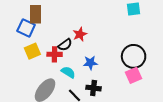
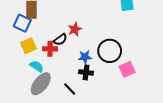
black circle: (134, 56) -> (110, 51), moved
cyan semicircle: (68, 72) -> (37, 66), moved
black cross: (94, 88) -> (86, 72), moved

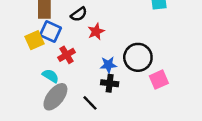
blue square: (22, 23) -> (50, 31), moved
black semicircle: (60, 40) -> (79, 14), moved
yellow square: (28, 46) -> (34, 40), moved
red cross: (50, 49) -> (67, 55), turned -32

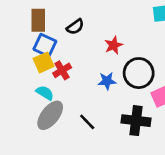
red star: (96, 31) -> (114, 45), moved
yellow square: (34, 40) -> (44, 62), moved
black cross: (110, 83) -> (136, 121), moved, size x1.5

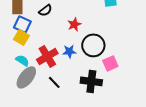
yellow square: (44, 62) -> (21, 37), turned -35
red cross: (62, 70) -> (47, 56), moved, size x1.5

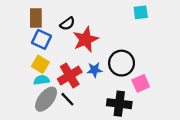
red star: (74, 24) -> (85, 39), moved, size x1.6
yellow square: (21, 37) -> (40, 64), moved
cyan semicircle: (22, 60) -> (42, 80), turned -40
black line: (54, 82) -> (67, 99), moved

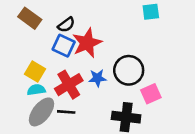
brown rectangle: (36, 18) -> (30, 18), turned -54
blue square: (42, 39) -> (64, 46), moved
black line: (67, 99) -> (66, 112), turned -42

